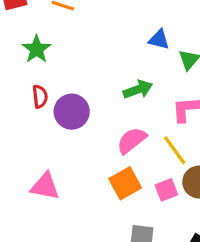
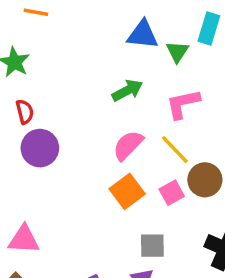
blue triangle: (159, 40) -> (143, 35), size x1.4
purple circle: (72, 112) -> (40, 148), moved
pink triangle: (45, 186) -> (24, 239), moved

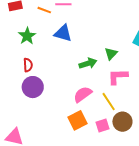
blue triangle: (143, 35) -> (63, 33), moved
green triangle: (177, 52) -> (111, 54), moved

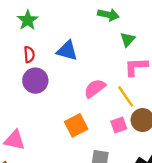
blue triangle: (63, 33) -> (67, 51), moved
green arrow: (88, 63) -> (108, 15), moved, turned 30
orange square: (77, 120) -> (76, 125), moved

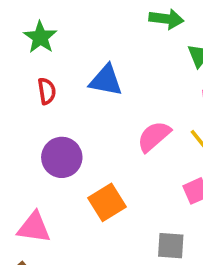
purple circle: (35, 81) -> (62, 157), moved
orange square: (76, 125) -> (107, 202), moved

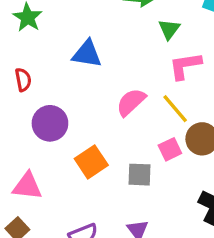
red semicircle: (47, 91) -> (23, 80), moved
gray square: (171, 246) -> (139, 175), moved

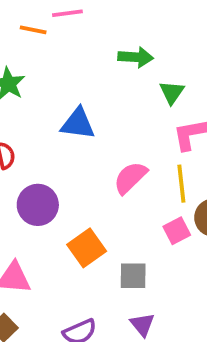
yellow line: (175, 109) -> (181, 184), turned 36
gray square: (139, 175) -> (133, 276), moved

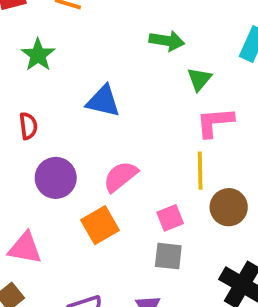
pink semicircle: (130, 178) -> (120, 176), moved
pink square: (177, 231) -> (170, 218), moved
gray square: (133, 276) -> (168, 256), moved

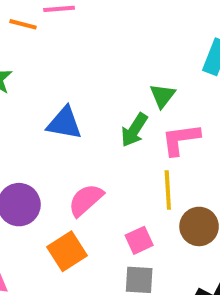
green arrow: (167, 41) -> (134, 130), moved, turned 116

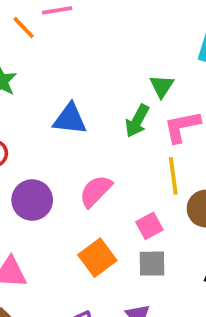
orange line: (23, 24) -> (24, 28), turned 36
orange square: (67, 251) -> (97, 258), moved

